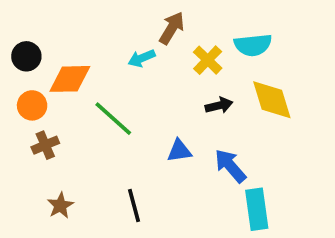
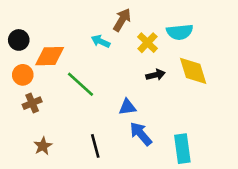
cyan arrow: (142, 58) -> (101, 41), turned 48
blue arrow: (230, 166) -> (141, 134), moved

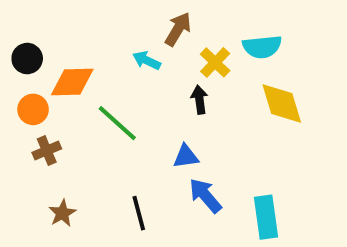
black arrow: (156, 75) -> (199, 100), moved, turned -84

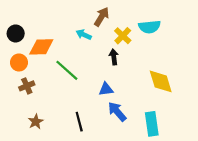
yellow diamond: (282, 104) -> (161, 81), moved

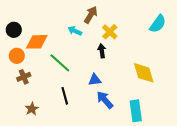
cyan semicircle: (149, 27) -> (158, 24), moved, turned -48
black line: (79, 122) -> (65, 96), moved

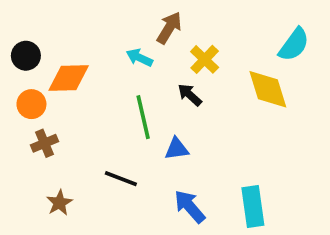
black arrow: (102, 51) -> (190, 95), turned -40
green line: (60, 63) -> (143, 117), moved, turned 35
yellow diamond: (144, 73) -> (268, 89), moved
black line: (65, 96) -> (121, 179), turned -54
blue arrow: (105, 100) -> (190, 206), moved

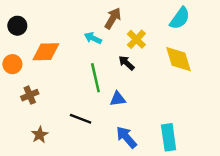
cyan semicircle: (294, 45) -> (180, 18), moved
black circle: (26, 56) -> (17, 26), moved
orange circle: (31, 104) -> (12, 64), moved

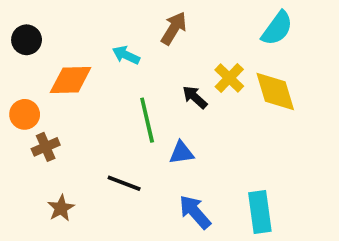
cyan arrow: (93, 38) -> (126, 55), moved
yellow cross: (136, 39) -> (229, 78), moved
orange circle: (12, 64) -> (25, 114), moved

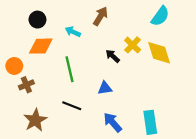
black circle: (27, 40) -> (37, 20), moved
green line: (147, 120) -> (70, 69), moved
brown star: (61, 208) -> (35, 120), size x1.5

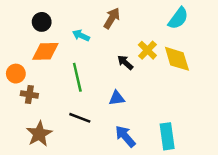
brown cross: (26, 85) -> (29, 94), turned 32

